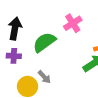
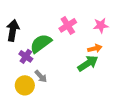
purple cross: (14, 56) -> (26, 56), moved, turned 32

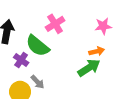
pink cross: (68, 25) -> (55, 24), moved
green semicircle: (41, 43) -> (38, 46), turned -105

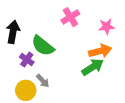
pink cross: (55, 24) -> (70, 17), moved
orange arrow: (97, 51) -> (100, 51), size x1.5

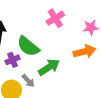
purple cross: (27, 60) -> (13, 60), turned 32
green arrow: (93, 67) -> (49, 67), moved

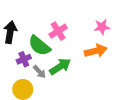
pink cross: (55, 18) -> (58, 31), moved
gray arrow: (28, 81) -> (39, 72), moved

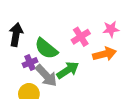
pink cross: (58, 31) -> (81, 37), moved
gray arrow: (39, 72) -> (46, 76), size x1.6

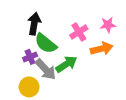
black arrow: (16, 35) -> (34, 24), moved

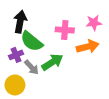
pink cross: (79, 32) -> (65, 30), turned 36
gray arrow: (46, 69) -> (32, 67), size x0.7

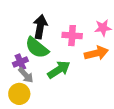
black arrow: (20, 22) -> (40, 27), moved
gray arrow: (32, 67) -> (26, 75), moved

